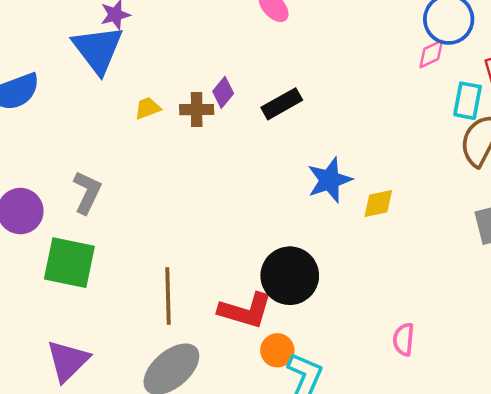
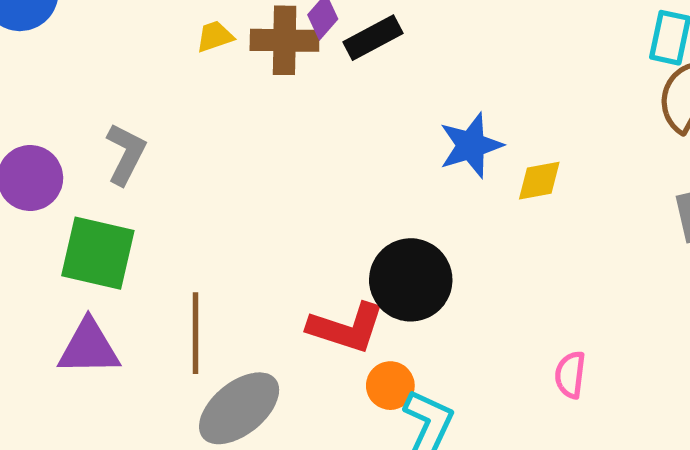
black rectangle: (282, 104) -> (373, 38), moved
brown cross: (197, 110) -> (285, 40), size x1.4
brown line: (168, 296) -> (196, 333), moved
purple triangle: (68, 361) -> (89, 348), moved, turned 42

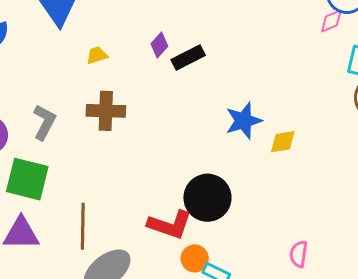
brown cross: (285, 40) -> (106, 111), moved

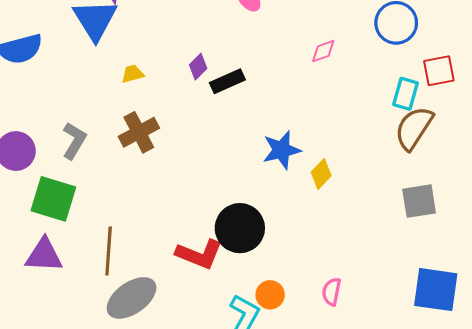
pink diamond: (331, 21) -> (323, 51), moved
brown cross: (106, 111) -> (139, 132), turned -33
yellow diamond: (283, 142) -> (321, 174), turned -40
orange circle: (195, 258) -> (270, 295), moved

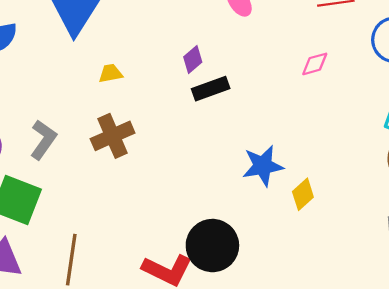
purple diamond: (198, 67) -> (193, 59), moved

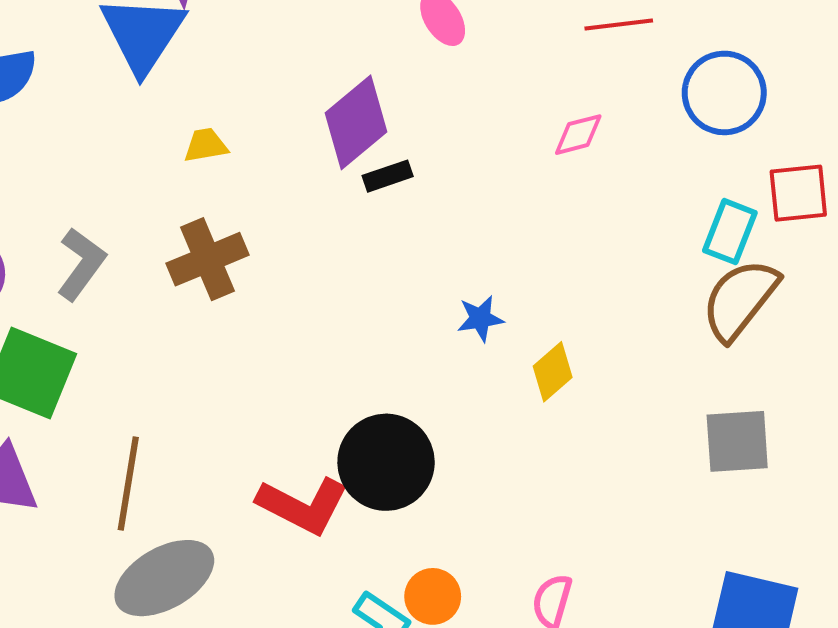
purple diamond: (193, 59) -> (356, 122), size x1.8
black rectangle: (211, 89) -> (388, 176), size x0.7
blue star: (263, 166) -> (480, 319), size x0.6

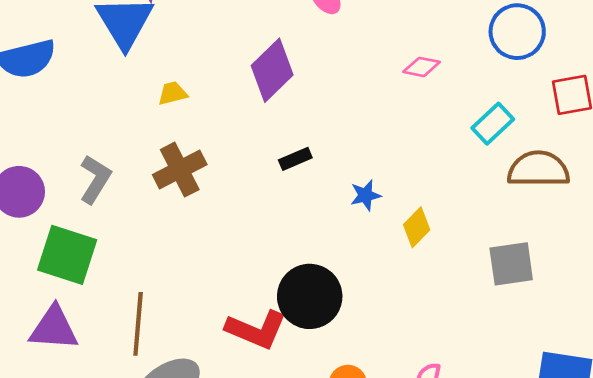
pink diamond: (578, 135) -> (422, 67), turned 30
black rectangle: (388, 176) -> (295, 159), moved
cyan rectangle: (730, 232) -> (493, 124), moved, turned 30
brown semicircle: (740, 299) -> (538, 169), turned 56
gray square: (737, 441) -> (511, 264), moved

